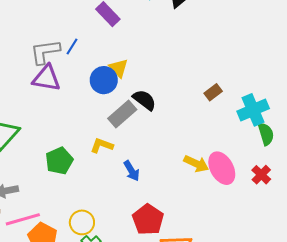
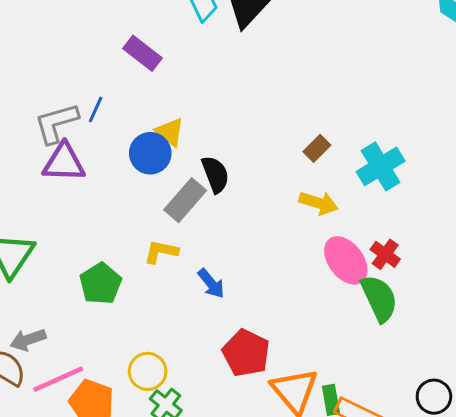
black semicircle: (144, 100) -> (215, 174), turned 40
green semicircle: (266, 134) -> (379, 298), moved, size x1.4
yellow arrow: (196, 164) -> (318, 203), moved
red cross: (261, 175) -> (385, 254), moved

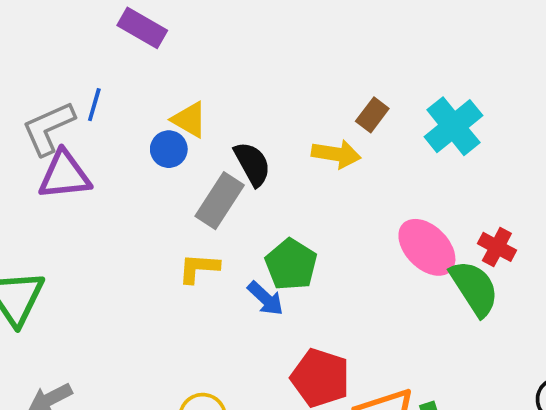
blue circle: (150, 153) -> (169, 149), size x0.7
yellow arrow: (318, 203) -> (336, 154), moved
red cross: (385, 254) -> (497, 247), moved
green pentagon: (100, 284) -> (291, 265), moved

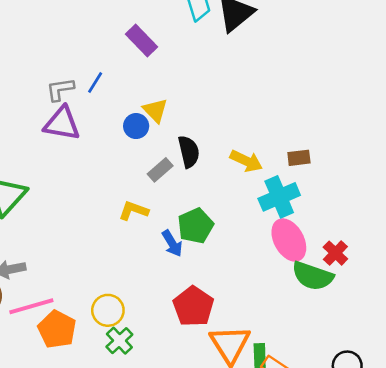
brown rectangle: (372, 115) -> (299, 158), moved, turned 30
cyan cross: (453, 126) -> (279, 197), moved
gray L-shape: (48, 128) -> (60, 89), size x0.7
gray rectangle: (220, 201) -> (160, 170), size x0.7
green semicircle: (474, 288) -> (313, 276), turned 126

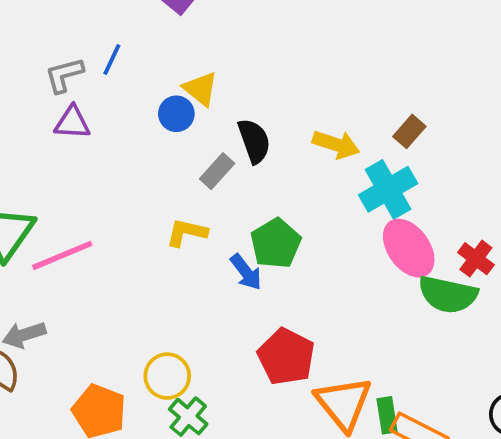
purple triangle: (62, 124) -> (72, 123), size x0.7
brown rectangle: (299, 158) -> (409, 131), turned -35
pink line: (31, 306) -> (62, 255), moved

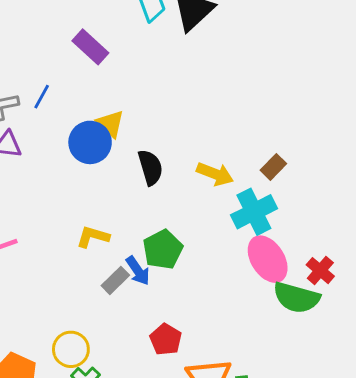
blue circle: (176, 114) -> (90, 142), size x1.5
gray rectangle: (217, 171) -> (115, 280), moved
red pentagon: (286, 357) -> (166, 339), size x0.7

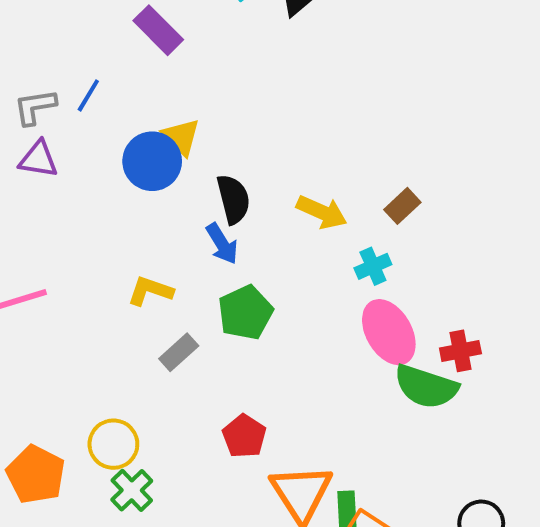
cyan cross: (254, 212) -> (373, 266), size x0.6
blue arrow: (138, 271) -> (222, 244), moved
red cross: (320, 271) -> (460, 351), turned 36

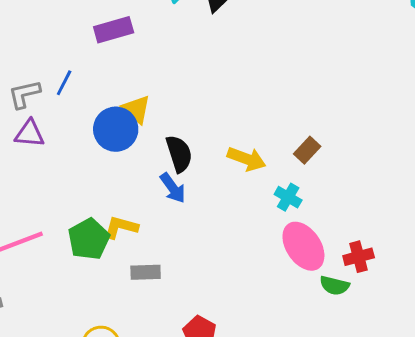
purple rectangle: (158, 30) -> (114, 30), turned -57
cyan cross: (373, 266) -> (288, 197), turned -32
green pentagon: (245, 313) -> (89, 239), moved
gray rectangle: (179, 352) -> (146, 272), turned 44
green semicircle: (426, 387) -> (334, 285), size x0.6

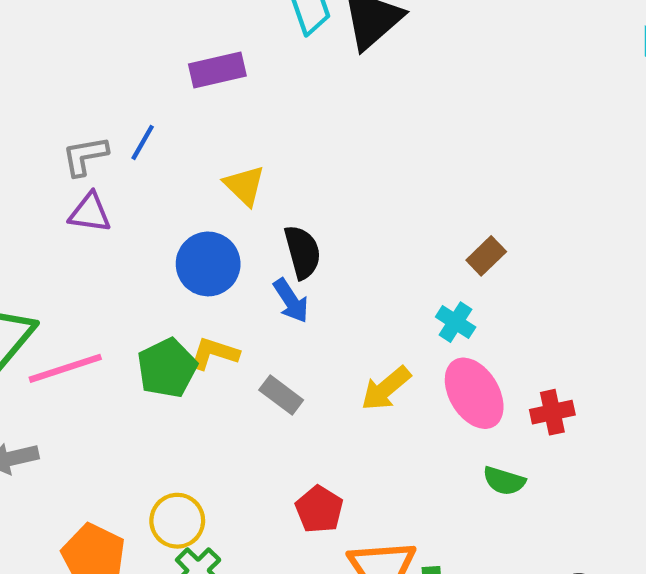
blue circle: (116, 129) -> (208, 264), moved
yellow arrow: (246, 159) -> (386, 388), moved, turned 117
gray rectangle: (146, 272) -> (281, 395), moved, turned 36
green semicircle: (334, 285) -> (504, 481), moved

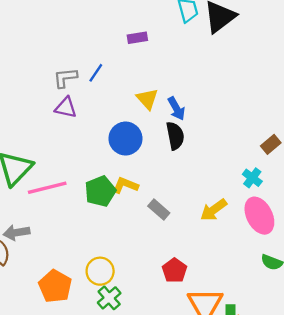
purple rectangle: (217, 70) -> (137, 38), size x0.7
blue arrow: (291, 301) -> (176, 109), moved

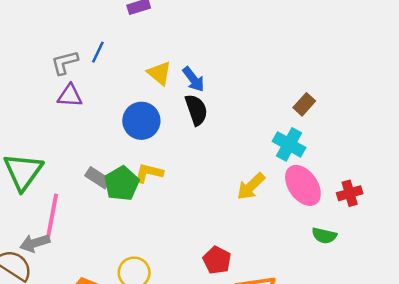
cyan cross: (252, 178) -> (289, 144), size x1.4
pink line: (47, 188) -> (52, 216), moved, turned -57
gray rectangle: (159, 209) -> (98, 178), moved

